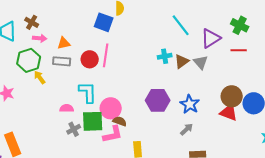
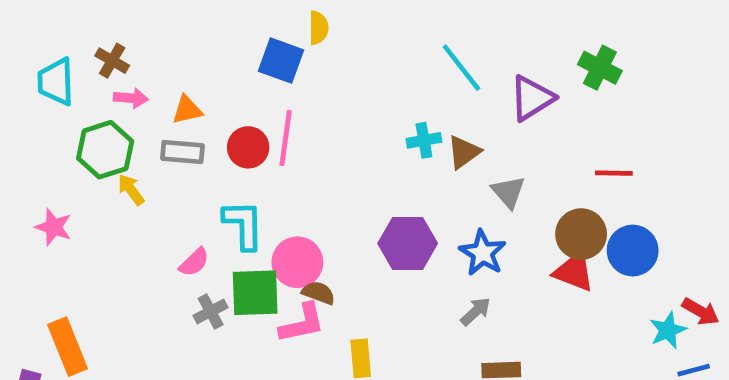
red line: (239, 50) -> (614, 173), moved
gray triangle: (201, 62) -> (508, 192), moved
pink semicircle: (67, 108) -> (194, 262), turned 136

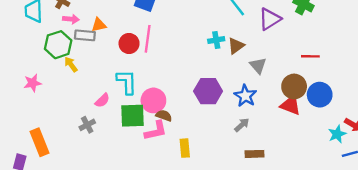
gray rectangle: (182, 152) -> (85, 35), moved
pink star: (54, 227) -> (33, 83), turned -30
gray cross: (211, 311) -> (87, 125), moved

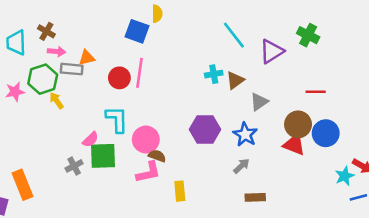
gray triangle: (258, 66) -> (259, 102), turned 36
pink star: (33, 83) -> (15, 92), moved
green square: (133, 116) -> (103, 156), moved

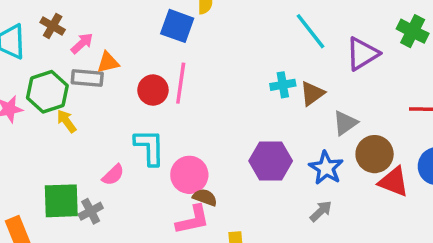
pink arrow: (56, 51) -> (82, 43), moved, turned -48
brown circle: (298, 124) -> (375, 154), moved
green square: (103, 156) -> (61, 201), moved

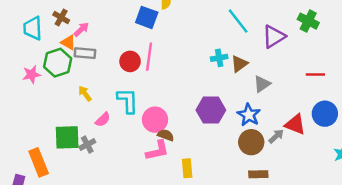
orange triangle: (108, 62) -> (68, 42), moved, turned 42
yellow arrow: (66, 121) -> (85, 93), moved
brown circle: (375, 154) -> (251, 142), moved
gray arrow: (321, 211) -> (276, 136), moved

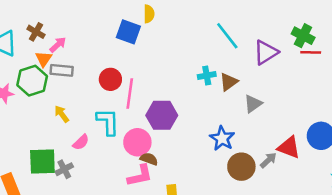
orange triangle: (68, 42) -> (44, 59), turned 35
pink line: (149, 57) -> (130, 93), moved
red line: (315, 74) -> (311, 52), moved
purple hexagon: (211, 110) -> (162, 115), moved
blue star: (249, 115) -> (222, 138), moved

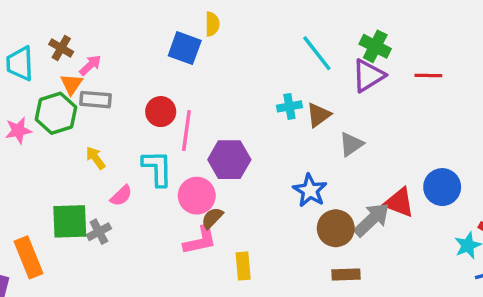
green cross: (303, 36) -> (375, 46), moved
brown semicircle: (149, 159) -> (212, 218), turned -66
gray arrow: (268, 160) -> (372, 220), size x1.6

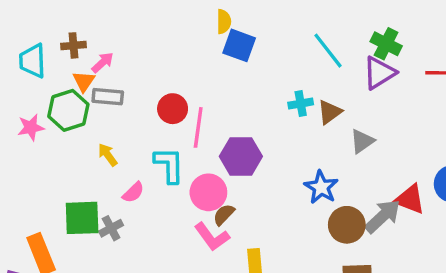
brown cross: (61, 48) -> (73, 45), turned -35
blue square: (185, 48) -> (239, 45), moved
pink L-shape: (200, 240) -> (212, 237), turned 66

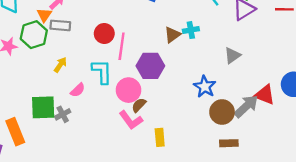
brown triangle: (330, 112) -> (172, 35), moved
yellow arrow: (108, 155) -> (60, 65), turned 70

